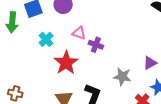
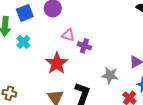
cyan cross: (46, 39) -> (23, 42), moved

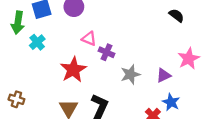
gray star: (110, 75) -> (130, 74), moved, turned -30

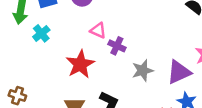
purple triangle: (164, 75) -> (179, 72), size x1.5

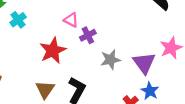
purple cross: (117, 46) -> (88, 35), turned 35
purple triangle: (179, 72) -> (144, 63), turned -45

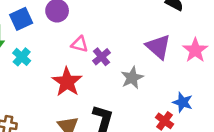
purple triangle: (144, 63) -> (158, 47), moved

